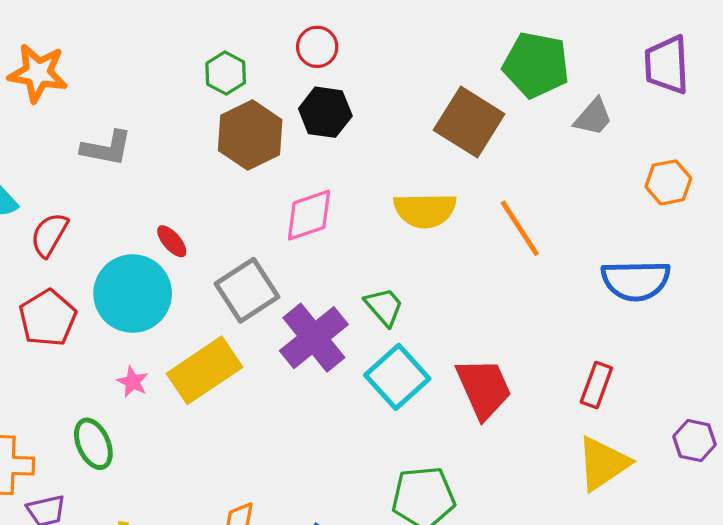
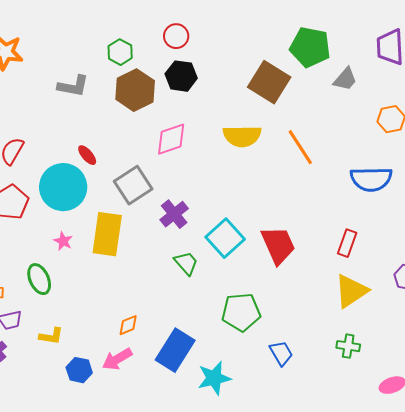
gray L-shape: (106, 148) -> (73, 86), moved
green trapezoid: (384, 307) -> (186, 263), moved
purple cross: (314, 338) -> (174, 214), size x0.7
yellow rectangle: (204, 370) -> (107, 234), turned -48

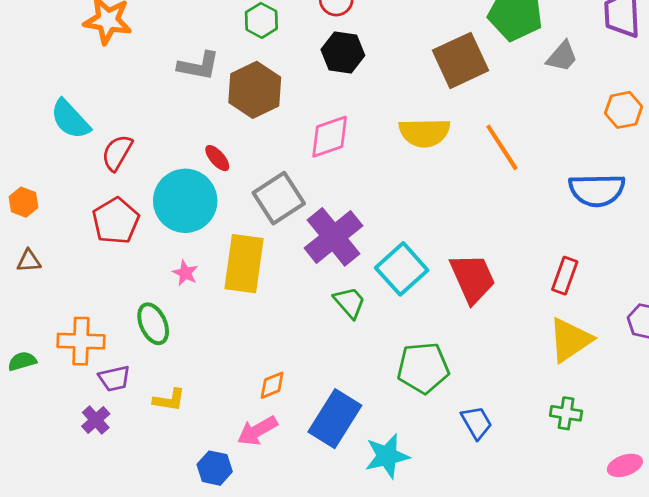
brown square: (269, 82) -> (461, 60), turned 33
brown hexagon: (135, 90) -> (255, 90), moved
purple cross: (174, 214) -> (334, 237), size x1.5
blue hexagon: (79, 370) -> (215, 468), moved

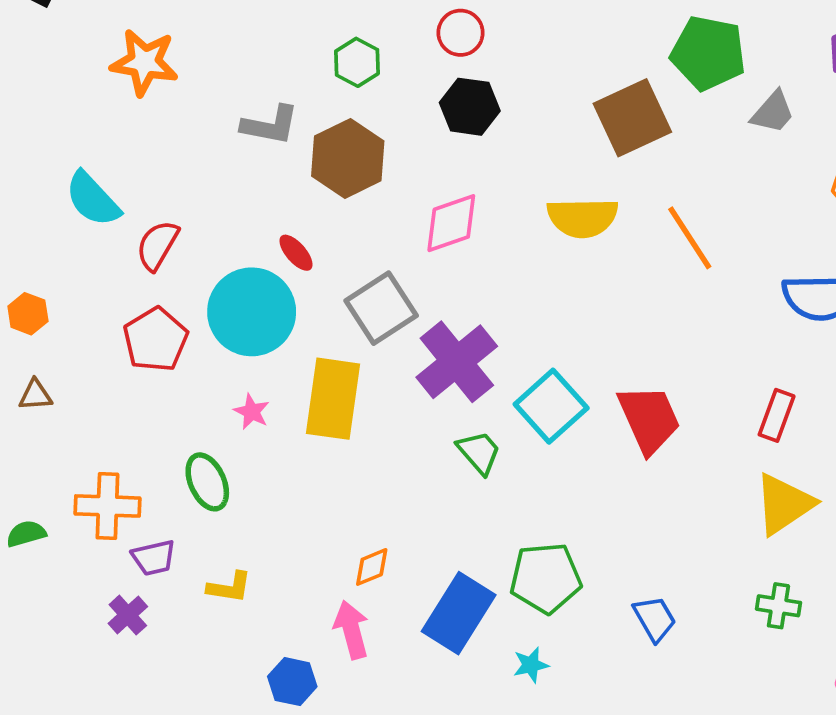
green pentagon: (423, 368) -> (546, 578), moved
pink arrow: (257, 431) -> (351, 630), turned 105
cyan star: (387, 456) -> (531, 665), size x0.6

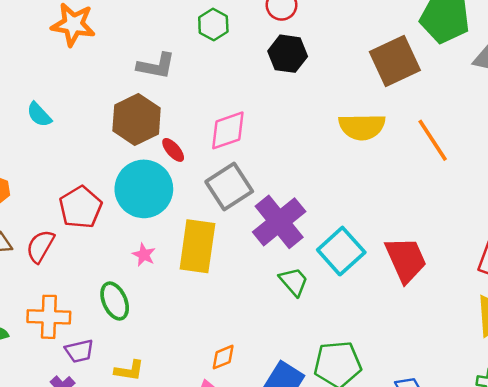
brown hexagon: (348, 158) -> (137, 119), moved
cyan semicircle: (93, 199) -> (39, 115), size x0.7
pink diamond: (451, 223) -> (228, 130), moved
red semicircle: (157, 245) -> (40, 246), moved

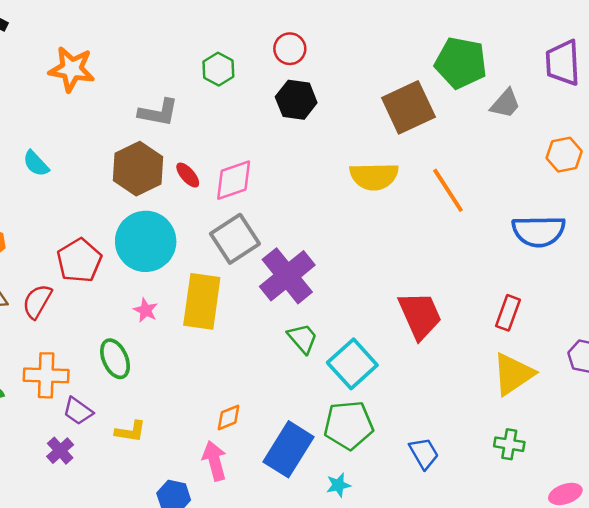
red ellipse: (173, 150) -> (188, 175), moved
cyan square: (341, 251) -> (352, 364), moved
purple trapezoid: (79, 351) -> (78, 411), turned 48

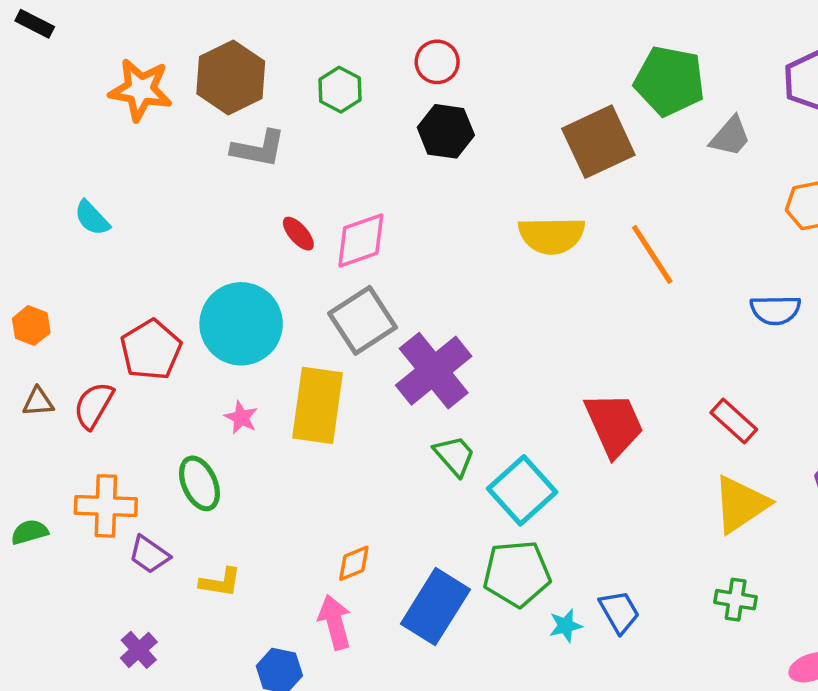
brown hexagon: (138, 169) -> (231, 77), moved
blue semicircle: (539, 231) -> (775, 310), size x0.7
red rectangle: (508, 313) -> (734, 421), turned -68
purple cross: (60, 451) -> (139, 650), moved
cyan star: (338, 485) -> (566, 626), moved

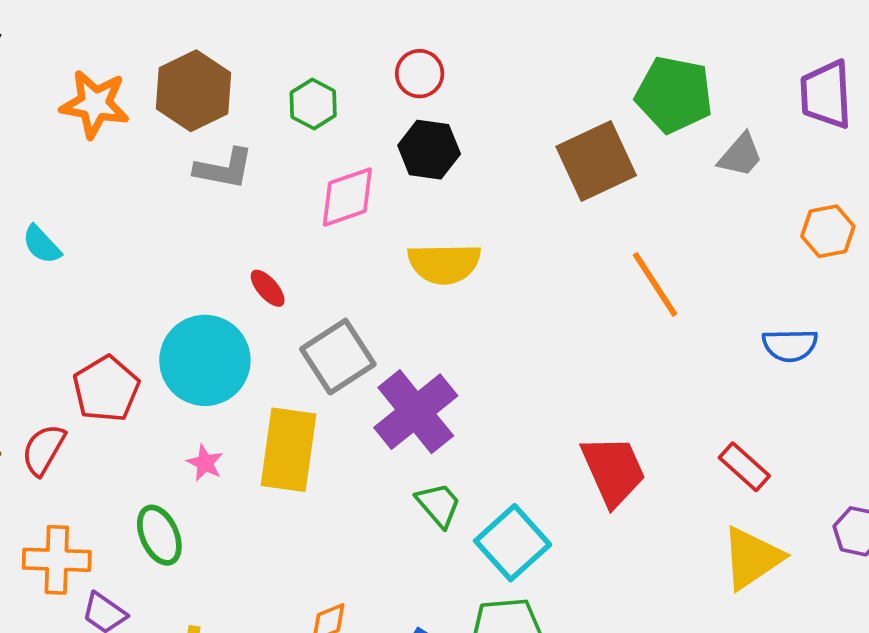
red ellipse: (298, 234) -> (268, 288), moved
yellow semicircle: (552, 235) -> (444, 264), moved
pink diamond: (361, 241) -> (347, 197), moved

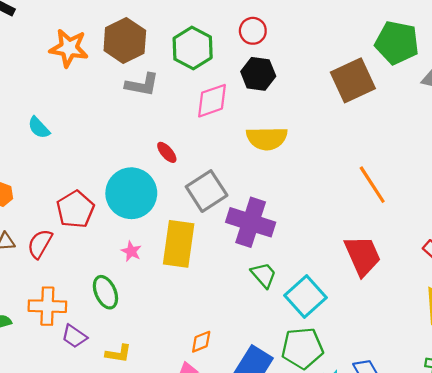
green hexagon: (313, 104) -> (193, 48), size x1.5
orange line: (655, 284) -> (372, 185), moved
purple cross: (416, 412) -> (251, 222), turned -33

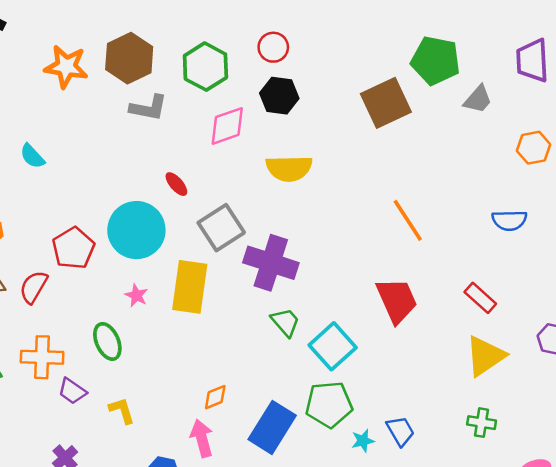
yellow L-shape: (118, 354) -> (122, 410), turned -116

